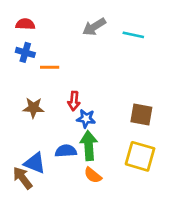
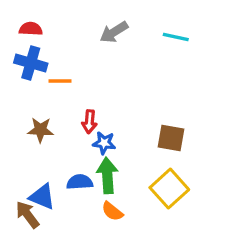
cyan line: (133, 35) -> (176, 37), moved
blue cross: (25, 52) -> (31, 63), size x1.4
yellow square: (140, 156) -> (169, 189), turned 32

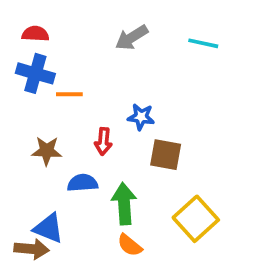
brown square: (171, 138) -> (166, 155), moved
blue star: (104, 143) -> (141, 117), moved
blue semicircle: (80, 182) -> (83, 183), moved
brown arrow: (27, 215) -> (32, 249), turned 132

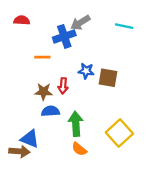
blue cross: (35, 73) -> (64, 36), moved, turned -35
brown star: (47, 151) -> (44, 92), moved
brown square: (166, 155) -> (108, 78), moved

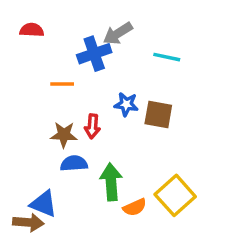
cyan line: (124, 26) -> (167, 57), moved
orange semicircle: (79, 149) -> (135, 207), moved, turned -63

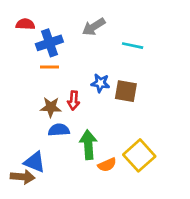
blue cross: (94, 54) -> (49, 43), moved

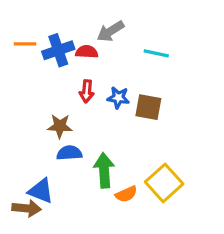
red semicircle: (25, 24) -> (87, 52), moved
orange line: (49, 67) -> (25, 44), moved
red arrow: (74, 100) -> (87, 91), moved

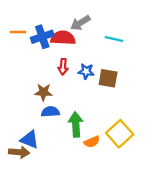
red semicircle: (87, 52) -> (63, 38), size x1.5

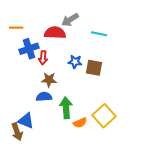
blue cross: (42, 37) -> (29, 49), moved
red arrow: (63, 67) -> (43, 58), moved
brown star: (43, 92) -> (49, 80), moved
brown arrow: (19, 152) -> (17, 132), turned 66

